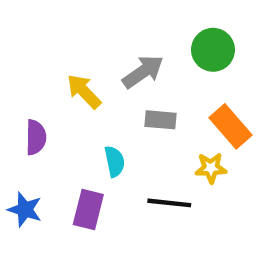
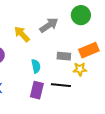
gray rectangle: (161, 120) -> (64, 56), moved
orange rectangle: (231, 126) -> (89, 50), turned -72
purple rectangle: (88, 210) -> (37, 90), moved

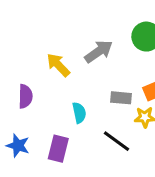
black line: (61, 85) -> (117, 141), turned 30
purple rectangle: (37, 90) -> (58, 149), moved

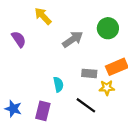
yellow arrow: (58, 65) -> (43, 16), moved
purple semicircle: (25, 96) -> (19, 39), moved, turned -35

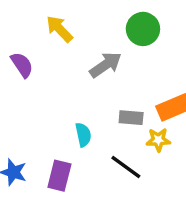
green circle: (108, 28) -> (143, 29), moved

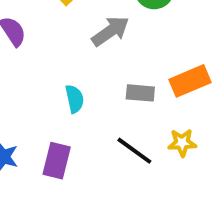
cyan semicircle: (83, 135) -> (75, 99), moved
yellow star: (158, 140) -> (182, 143), moved

